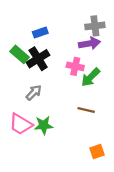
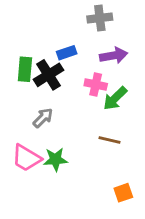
gray cross: (95, 26) -> (100, 18), moved
blue rectangle: (40, 32) -> (67, 53), moved
green rectangle: (20, 54) -> (25, 69), turned 54

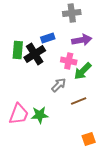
gray arrow: (43, 118) -> (59, 85), moved
brown line: (109, 140) -> (79, 101), turned -35
pink trapezoid: (26, 158) -> (19, 114), turned -100

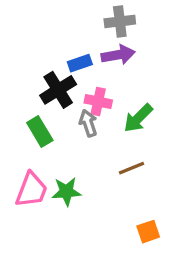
purple arrow: (82, 40) -> (118, 55), moved
green rectangle: (18, 50) -> (40, 132), moved, turned -36
pink cross: (69, 61) -> (98, 101), moved
gray arrow: (59, 85) -> (88, 123), moved, turned -63

